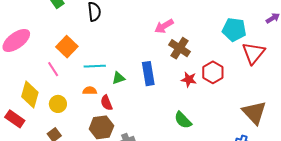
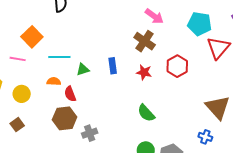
pink arrow: (164, 26) -> (154, 16), moved, turned -114
pink line: (53, 69) -> (18, 59), turned -49
blue rectangle: (148, 74) -> (113, 66), size x0.7
red star: (189, 80) -> (144, 72), moved

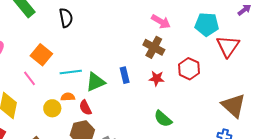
pink line: (18, 59) -> (29, 78), turned 49
green triangle: (83, 69) -> (95, 82), size x1.5
yellow circle: (22, 94) -> (52, 108), moved

